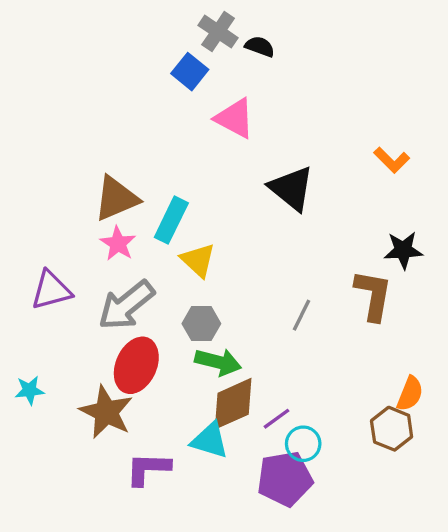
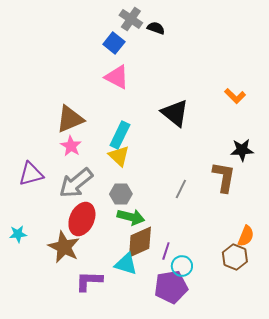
pink triangle: (235, 118) -> (117, 77), moved
cyan rectangle: (171, 220) -> (120, 135), moved
purple line: (276, 419) -> (166, 251), turned -36

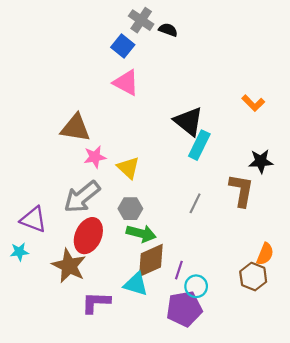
brown triangle: (70, 119) -> (75, 128), turned 32
cyan rectangle: (120, 135) -> (199, 145), moved
pink star: (71, 146) -> (95, 157), moved, turned 30
purple triangle: (31, 174) -> (33, 219), moved, turned 36

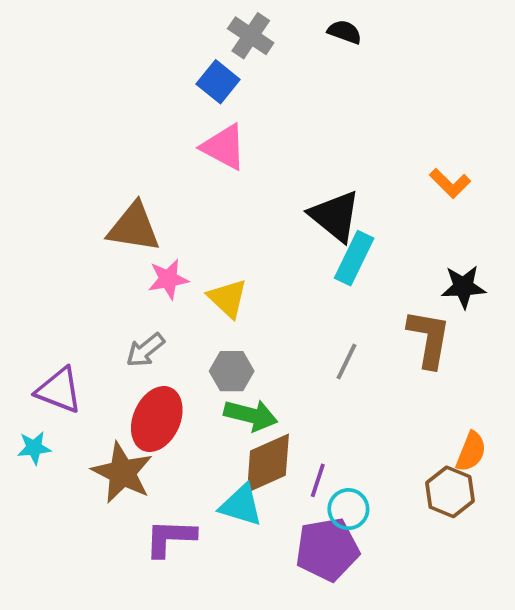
black semicircle: (168, 30) -> (345, 32), moved
gray arrow: (82, 197) -> (145, 350), size x0.6

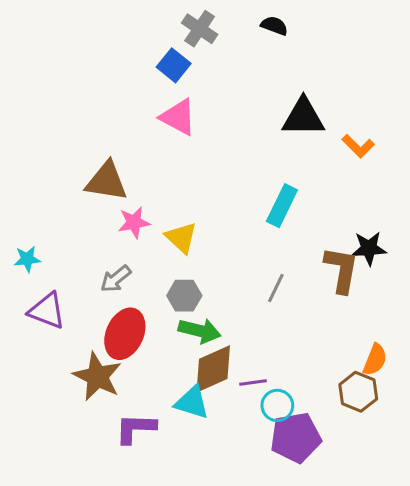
black triangle: (335, 216) -> (303, 117), moved, turned -39
black star: (463, 287) -> (369, 248), moved
cyan star: (34, 448) -> (27, 259), moved
purple line: (318, 480) -> (253, 383), turned 64
purple pentagon: (327, 549) -> (296, 437), moved

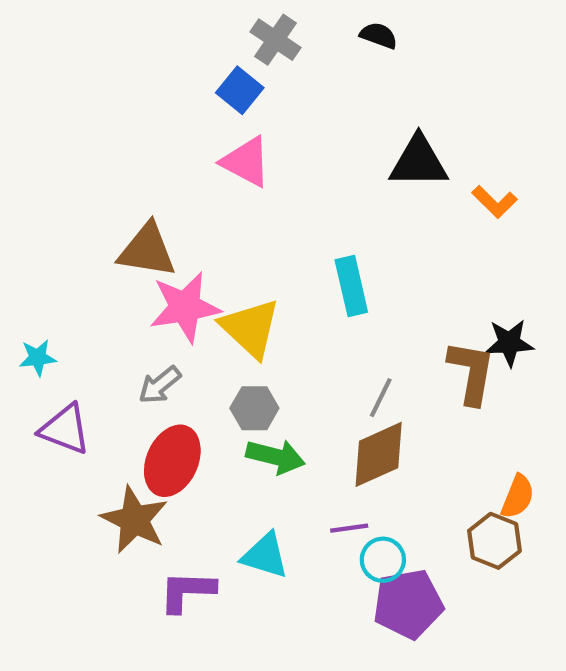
cyan rectangle: (282, 206) -> (351, 286), moved, turned -39
pink star: (134, 222) -> (185, 307), size x1.6
yellow triangle: (181, 238) -> (250, 328), size x1.4
brown diamond: (213, 369) -> (379, 454), moved

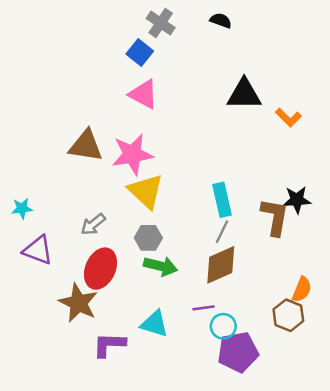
cyan rectangle: (351, 286) -> (222, 200), moved
pink star: (185, 307) -> (132, 154), moved

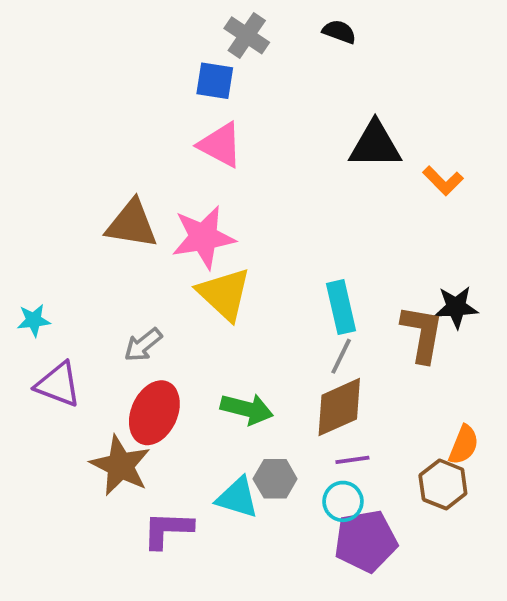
blue square: (140, 52) -> (215, 81), turned -30
gray hexagon: (148, 238) -> (275, 479), moved
purple line: (204, 308) -> (352, 460), moved

